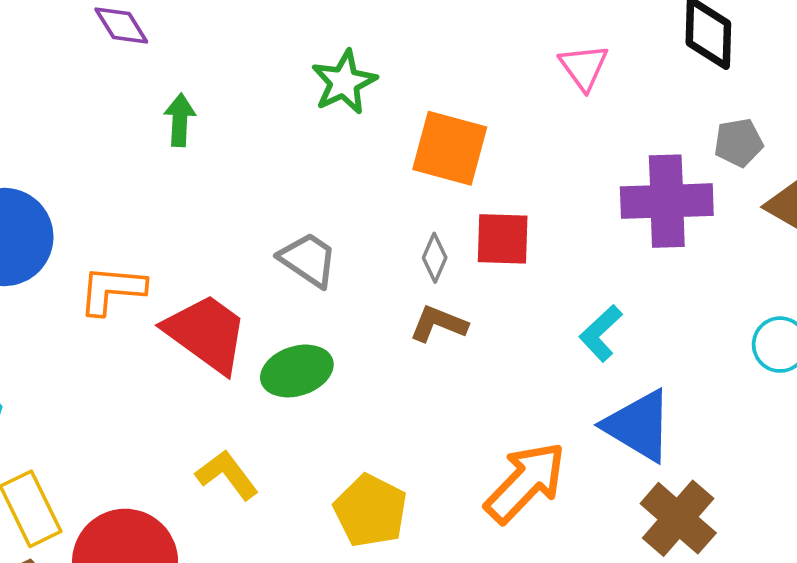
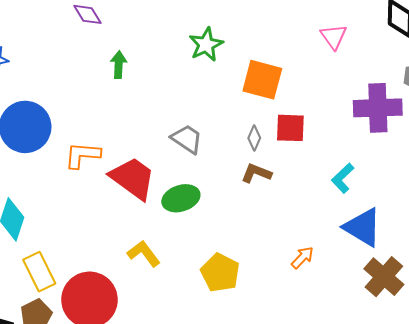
orange arrow: (525, 482) -> (302, 258), size x0.5

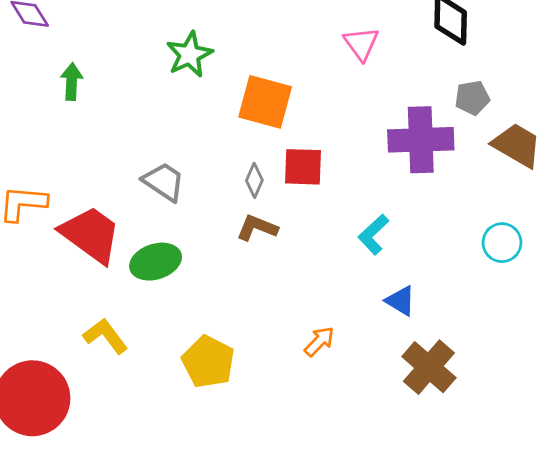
blue triangle: (363, 227) -> (401, 301), size x0.6

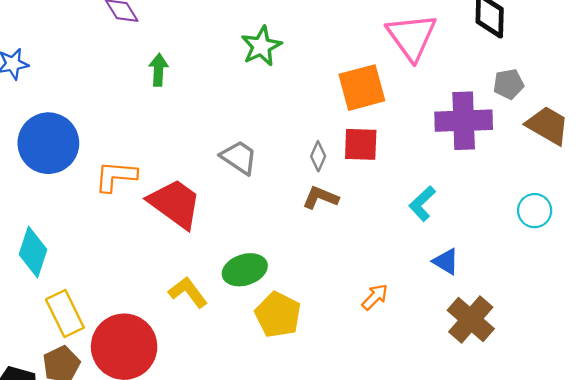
pink triangle: (361, 44) -> (412, 37), size x1.6
orange square: (265, 102) -> (362, 88), moved, turned -30
green ellipse: (156, 262) -> (245, 270), moved

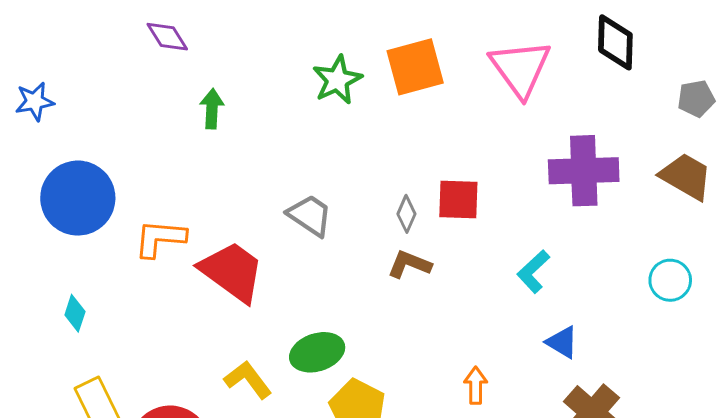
gray pentagon: (509, 84) -> (696, 99), moved
orange square: (362, 88) -> (415, 67), moved
cyan diamond: (33, 252) -> (75, 313), moved, size x0.6
orange arrow: (375, 297) -> (476, 385), turned -44

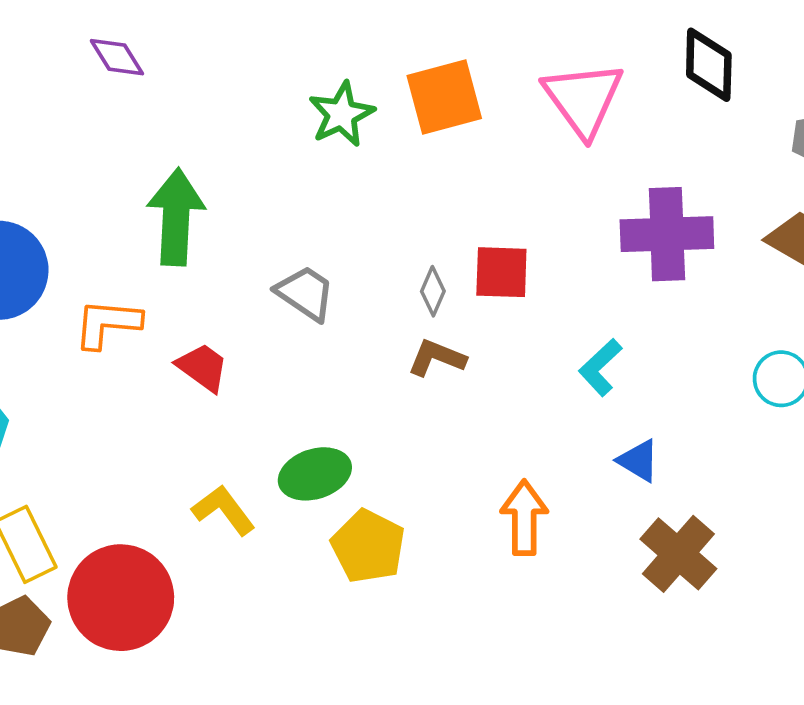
green arrow: (212, 109) -> (176, 217), moved, size x1.8
red trapezoid: (232, 272) -> (203, 367), size x0.6
orange arrow: (476, 385) -> (524, 518), size x1.5

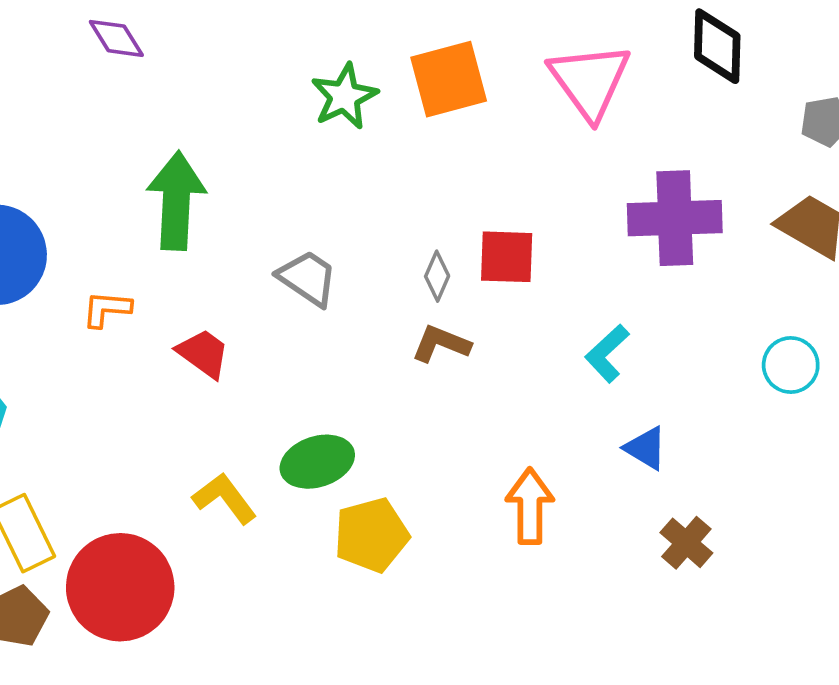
orange L-shape: (107, 324) -> (107, 309), size x0.7
yellow pentagon: (368, 546) -> (371, 535), turned 30
brown cross: (678, 554) -> (686, 543), size x0.7

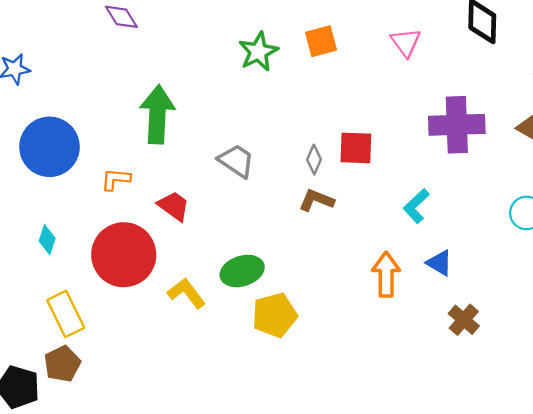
orange square: (449, 79) -> (321, 41), size x0.7
pink triangle: (590, 81) -> (406, 42), size x0.6
orange arrow: (530, 506) -> (386, 274), moved
red circle: (120, 587) -> (124, 255), moved

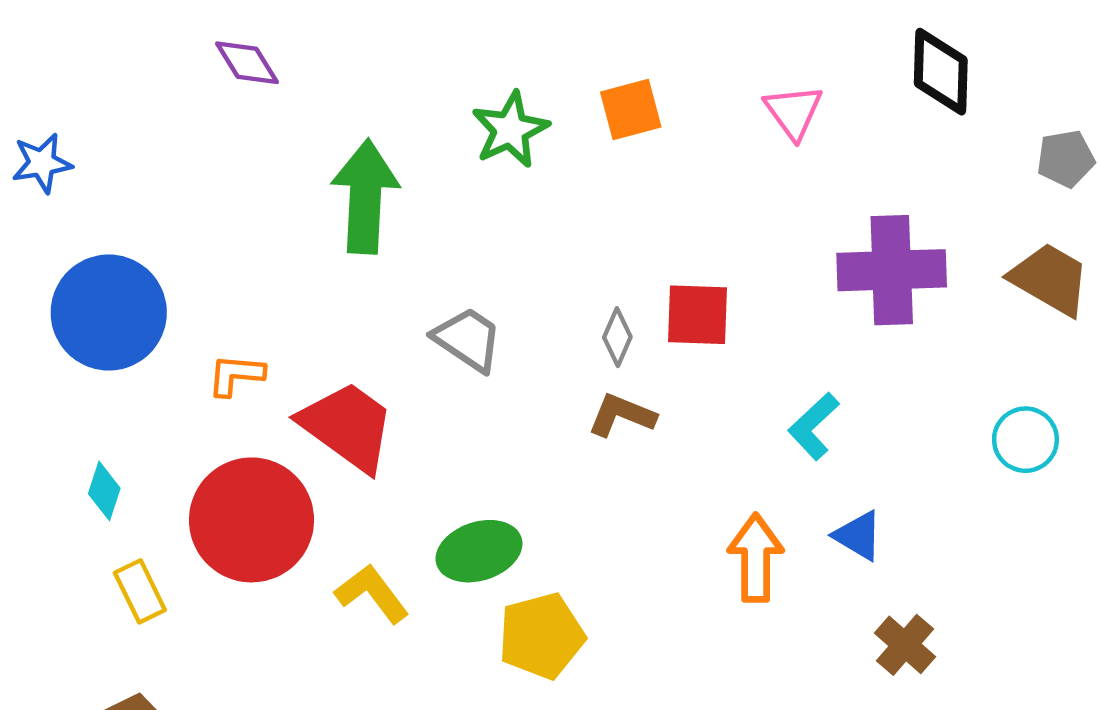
green arrow: (157, 114) -> (365, 197), moved
red trapezoid: (174, 206) -> (347, 426), size x1.6
yellow rectangle: (66, 314) -> (140, 591), moved, size x0.7

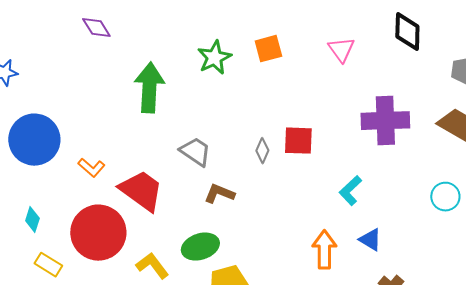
orange L-shape: (236, 375) -> (91, 168), turned -144
brown L-shape: (622, 415) -> (219, 194), moved
yellow rectangle: (140, 591) -> (48, 265), turned -32

